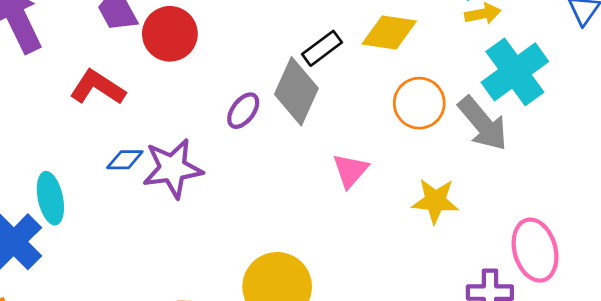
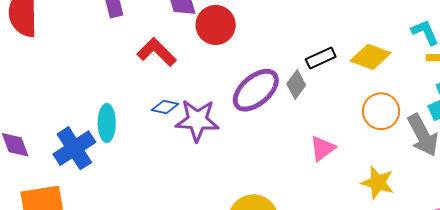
gray diamond: (296, 91) -> (296, 84), size x0.6
purple ellipse: (243, 111) -> (256, 90), size x1.8

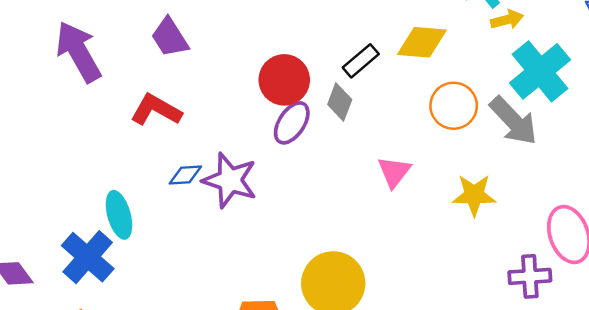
red circle: (216, 25) -> (284, 80), moved
purple ellipse: (256, 90) -> (292, 123), size x0.7
purple star: (197, 120) -> (230, 180), turned 30

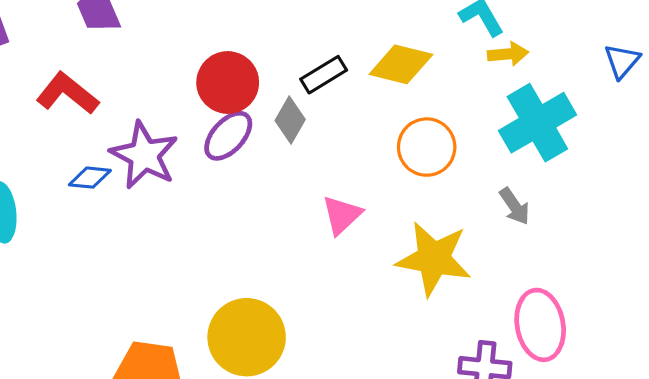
gray arrow: (513, 121) -> (515, 206), moved, size x0.6
purple star: (230, 180) -> (144, 155), moved
yellow star: (474, 195) -> (434, 259), size x1.4

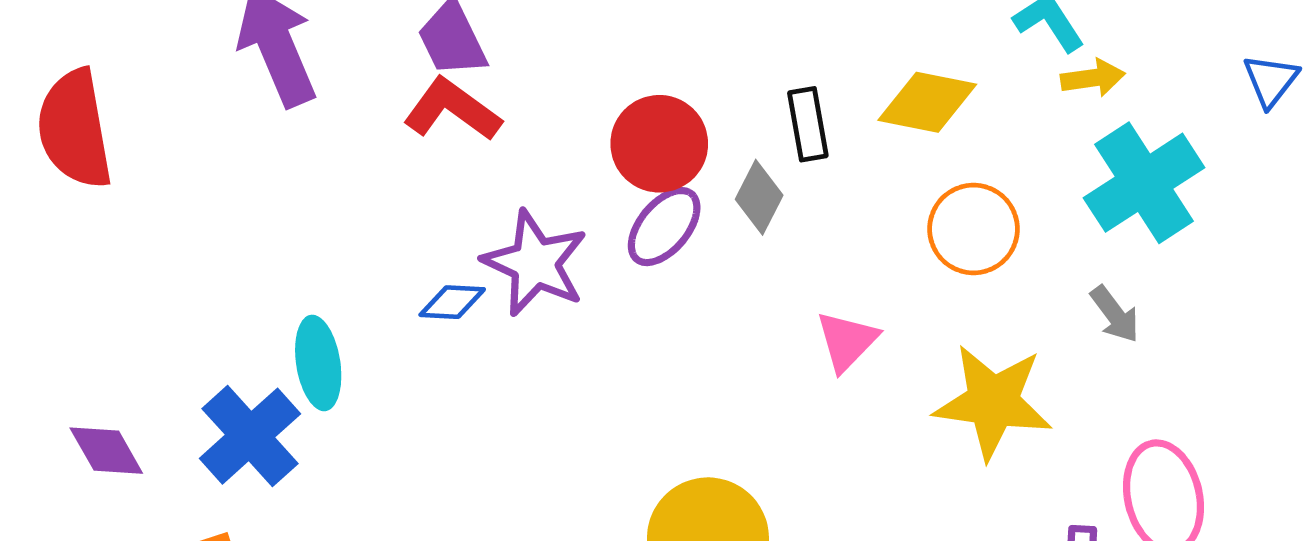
black rectangle: (324, 75) -> (808, 124), turned -66
red L-shape: (67, 93) -> (452, 110), moved

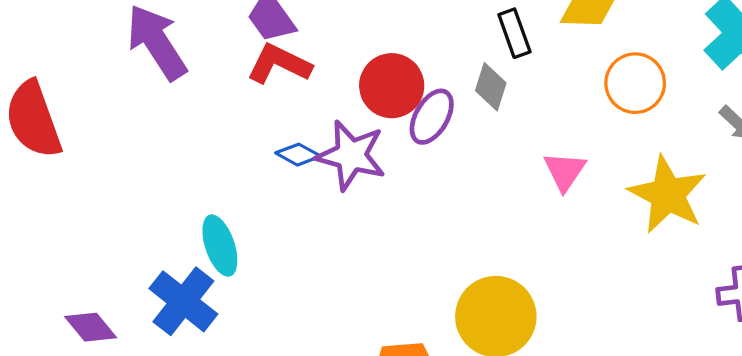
red circle: (659, 144) -> (392, 86), moved
blue diamond: (452, 302) -> (298, 155), moved, turned 36
yellow star: (993, 402) -> (668, 195), turned 30

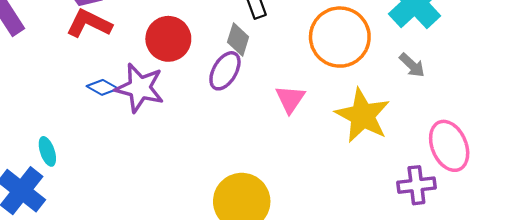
orange circle: (635, 83) -> (340, 37), size x1.4
purple ellipse: (432, 117) -> (225, 71), moved
cyan ellipse: (220, 246) -> (47, 151), size x0.7

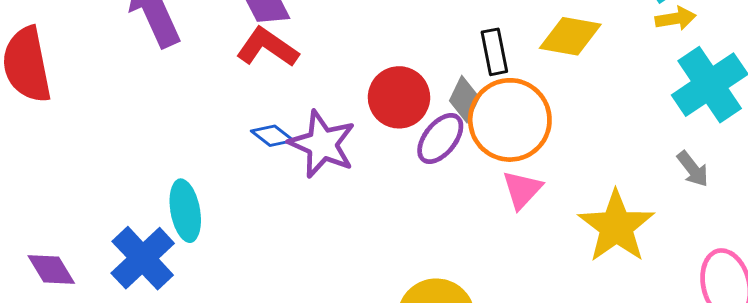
orange circle: (340, 37) -> (510, 120), moved
red circle: (168, 39) -> (399, 97), moved
cyan ellipse: (47, 151) -> (185, 211), size x1.5

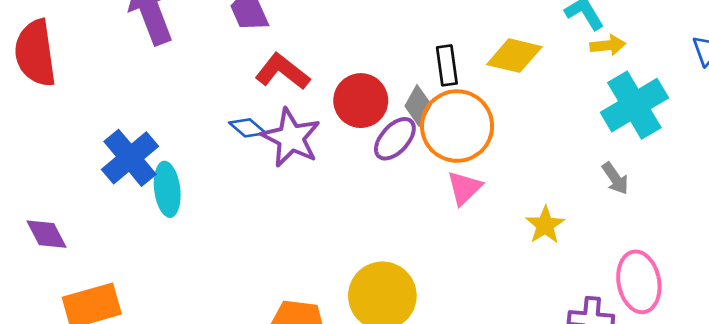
red L-shape: (267, 47) -> (282, 72), moved
yellow star: (616, 227) -> (545, 225), size x0.6
blue cross: (143, 258) -> (130, 158), moved

